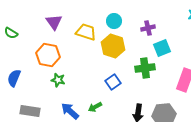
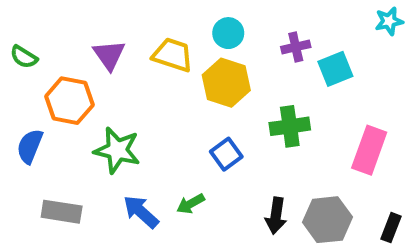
purple triangle: (54, 22) -> (109, 55), moved
cyan square: (162, 48) -> (335, 69), moved
orange hexagon: (48, 55) -> (69, 101), moved
green star: (58, 80) -> (117, 150), size x1.6

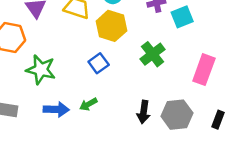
green cross: (290, 126) -> (153, 54), turned -30
blue square: (226, 154) -> (99, 63), moved
blue arrow: (141, 212) -> (56, 109), turned 140

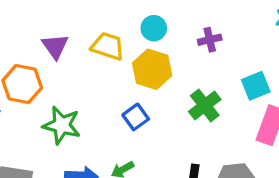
cyan square: (182, 17) -> (256, 86), moved

